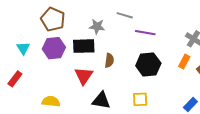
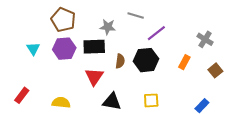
purple line: (145, 33) -> (156, 33), turned -48
orange rectangle: (184, 61) -> (184, 62), moved
black hexagon: (148, 65) -> (146, 60), moved
red rectangle: (15, 79) -> (22, 95), moved

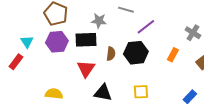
red rectangle: (22, 95) -> (16, 62), moved

